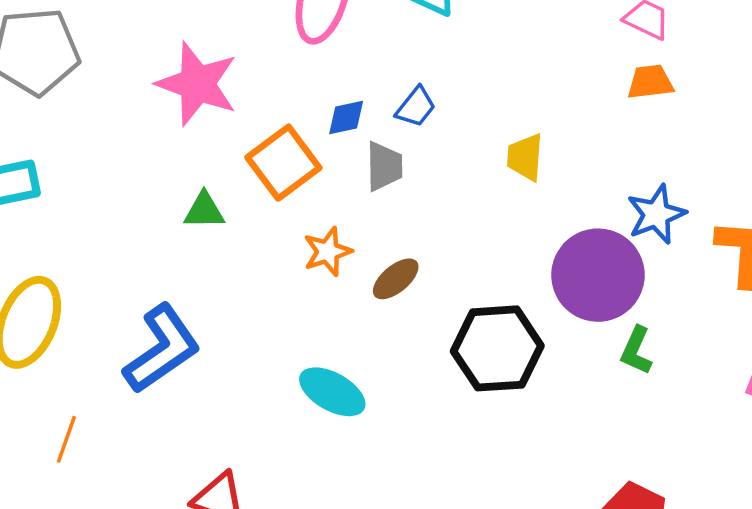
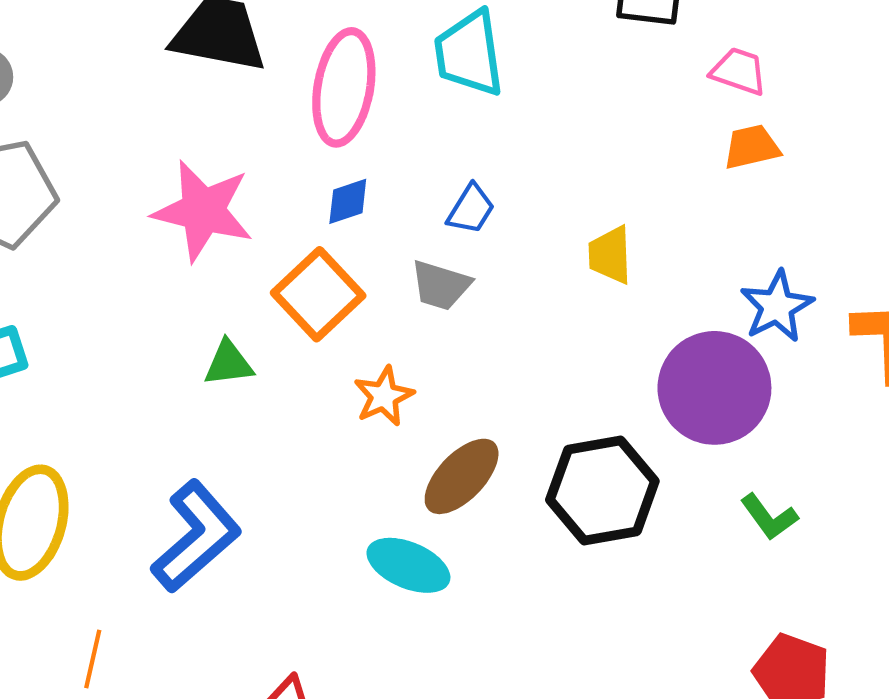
blue diamond: (346, 117) -> (348, 201), moved
gray trapezoid: (384, 166) -> (441, 285), turned 114
brown ellipse: (396, 279) -> (462, 476), moved, size x1.4
green L-shape: (636, 351) -> (769, 517), moved, turned -54

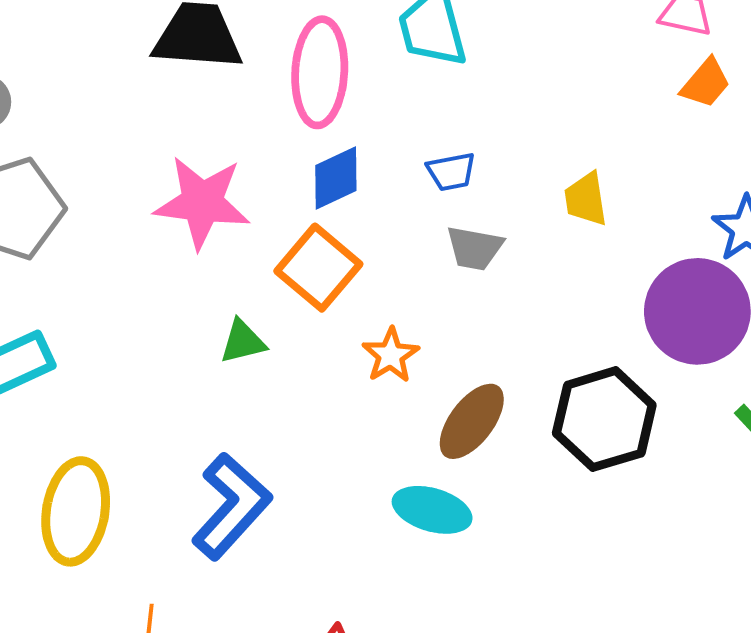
orange trapezoid: (752, 147) -> (706, 83), turned 150
blue diamond: (348, 201) -> (336, 178), size x1.4
blue trapezoid: (471, 209) -> (451, 172), turned 54
gray trapezoid: (441, 285) -> (475, 248), moved

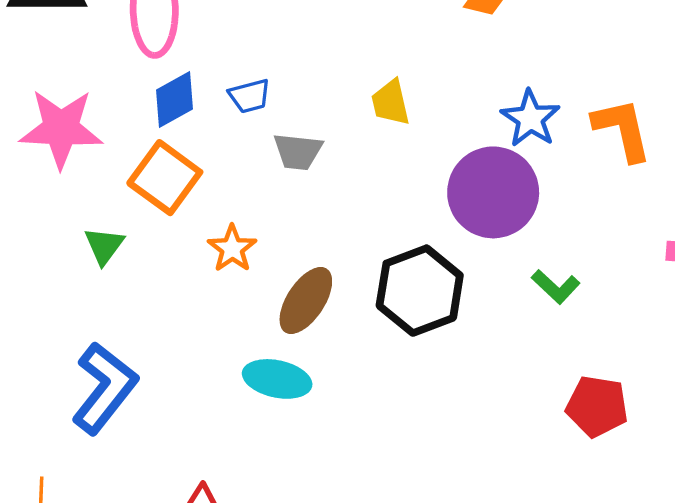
blue trapezoid: (451, 172) -> (250, 96), moved
green triangle: (243, 342) -> (104, 246), turned -36

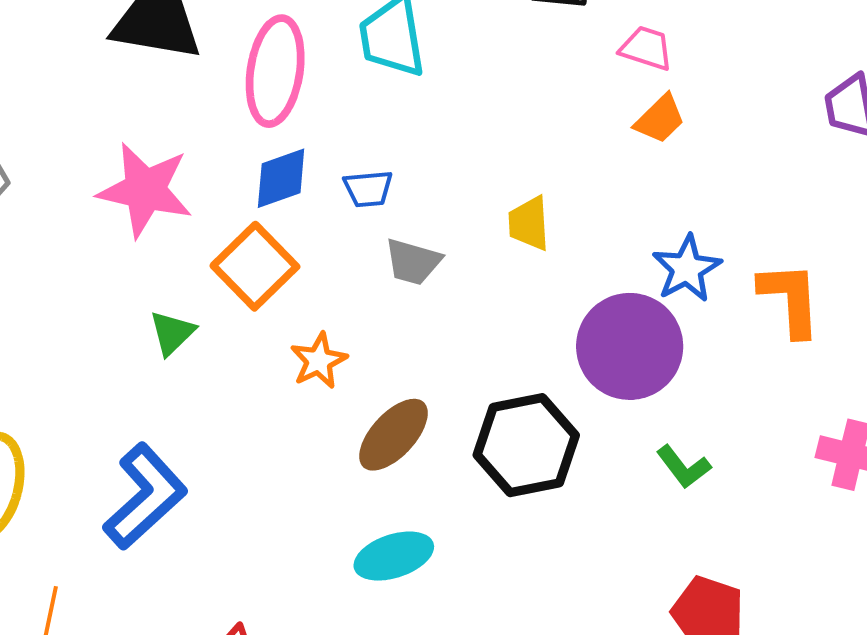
cyan ellipse: (277, 379) -> (394, 556), moved, turned -40

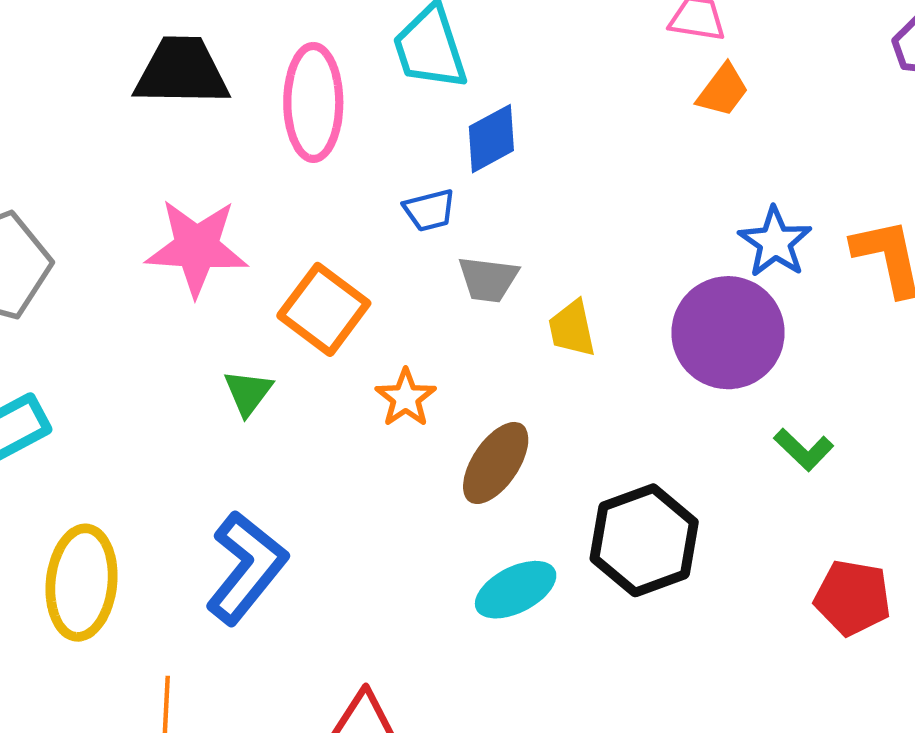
blue diamond: (281, 178) -> (491, 139), moved
yellow trapezoid: (529, 223) -> (572, 329), moved
black hexagon: (526, 445) -> (644, 540), moved

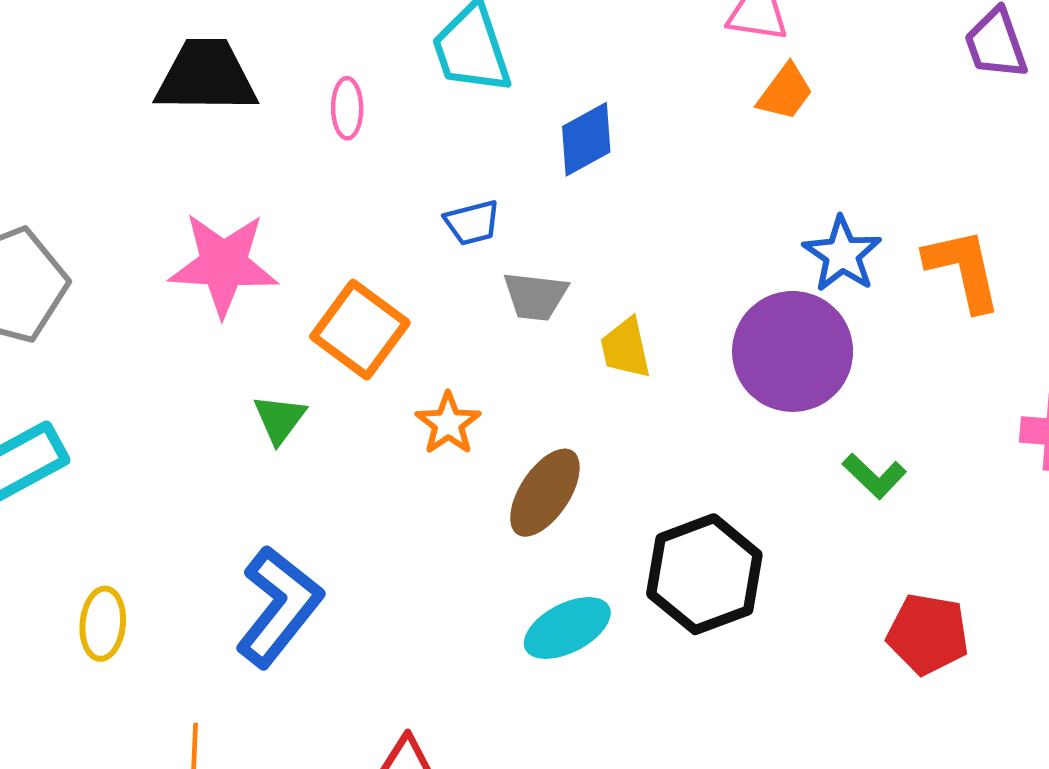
pink ellipse: (313, 102) -> (347, 108), size x0.5
blue diamond: (491, 139) -> (586, 139), moved
yellow ellipse: (82, 583) -> (103, 624), size x0.6

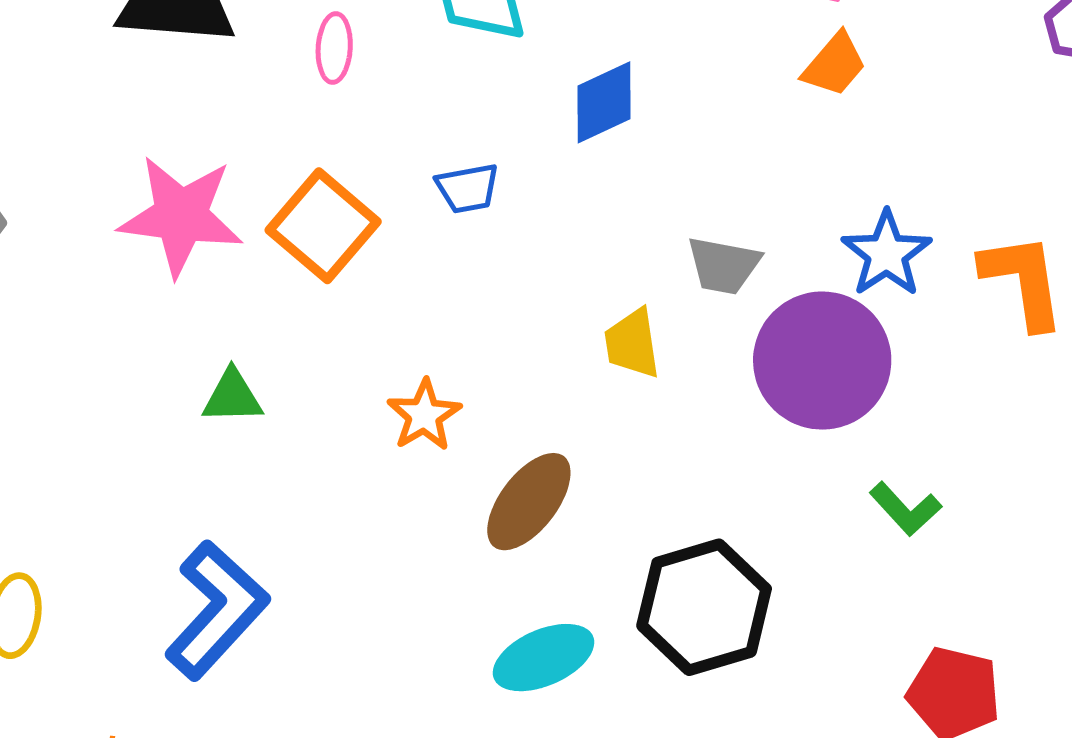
gray trapezoid: (535, 296) -> (724, 265), moved
orange square: (360, 330) -> (323, 226), moved
green triangle: (280, 419) -> (232, 397), turned 48

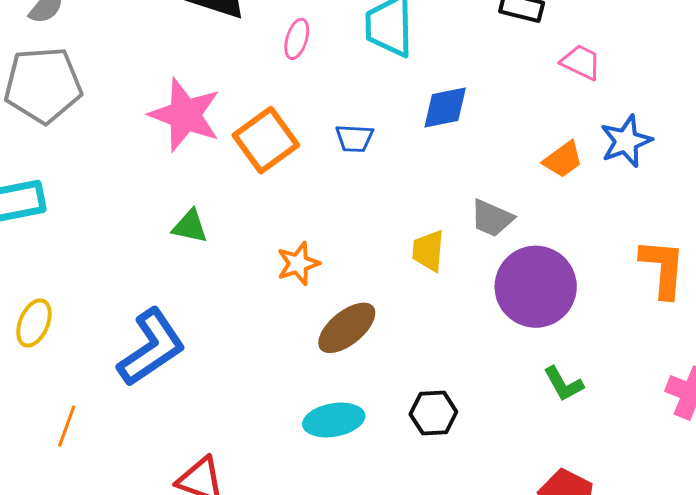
orange trapezoid: (834, 65) -> (563, 159), moved
blue star: (886, 254) -> (626, 141), moved
black hexagon: (704, 607) -> (433, 413), size x0.6

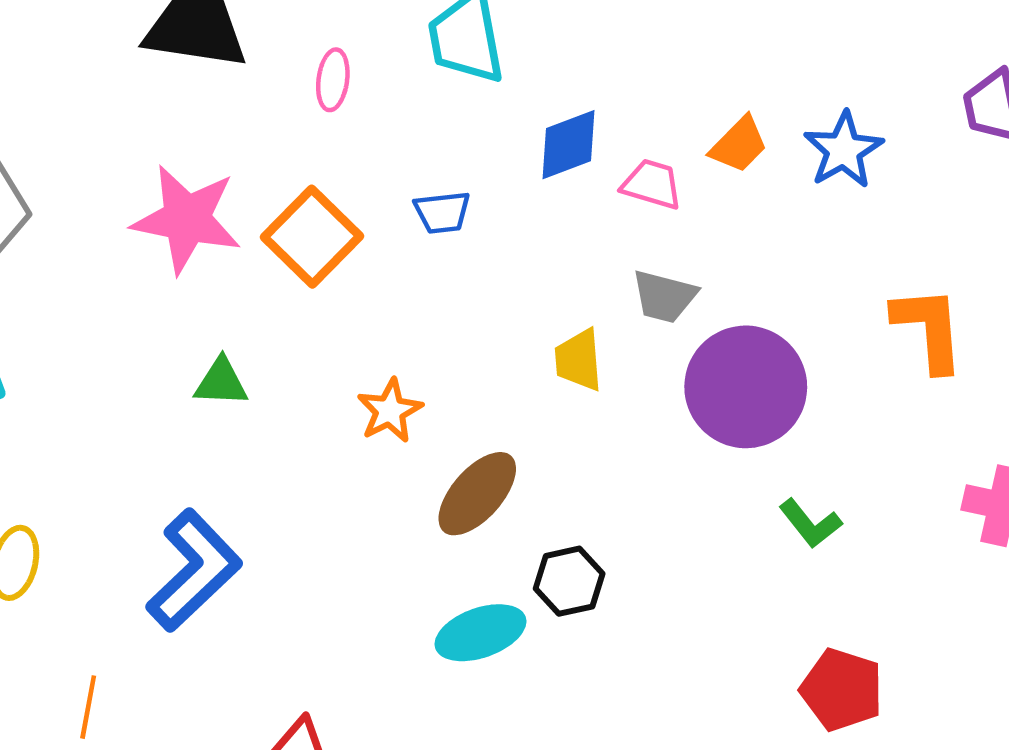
pink trapezoid: (581, 62) -> (652, 184), moved
orange trapezoid: (563, 159) -> (739, 145), moved
black hexagon: (433, 413) -> (569, 581), moved

